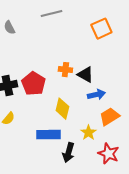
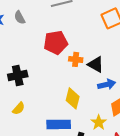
red pentagon: (33, 84) -> (56, 42), moved, turned 30

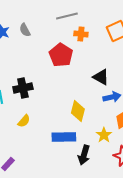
red pentagon: (56, 42) -> (61, 55), turned -30
orange cross: (76, 59) -> (81, 34), moved

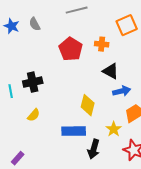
orange cross: (81, 34) -> (102, 44), moved

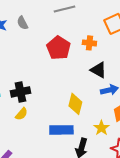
black cross: (33, 82) -> (20, 92), moved

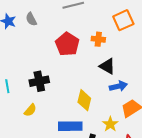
black cross: (20, 92) -> (39, 81), moved

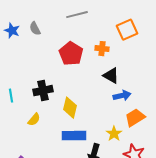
yellow diamond: (84, 100) -> (70, 108), moved

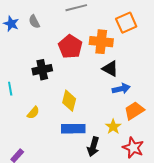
orange cross: (102, 49) -> (101, 42), size x1.6
black cross: (43, 91) -> (42, 70), moved

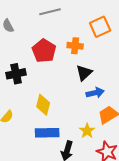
orange cross: (101, 42) -> (75, 46), size x0.7
black triangle: (110, 69) -> (84, 73), turned 48

